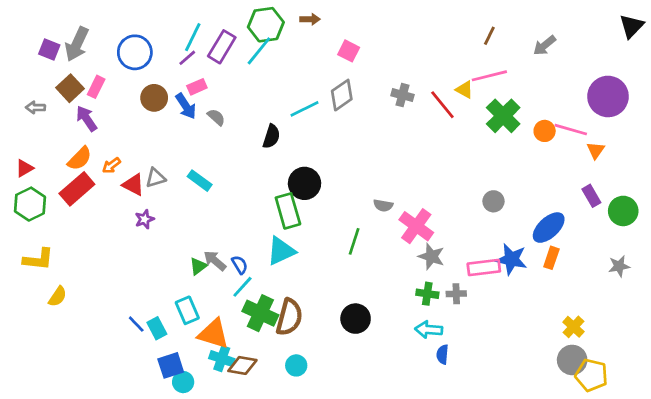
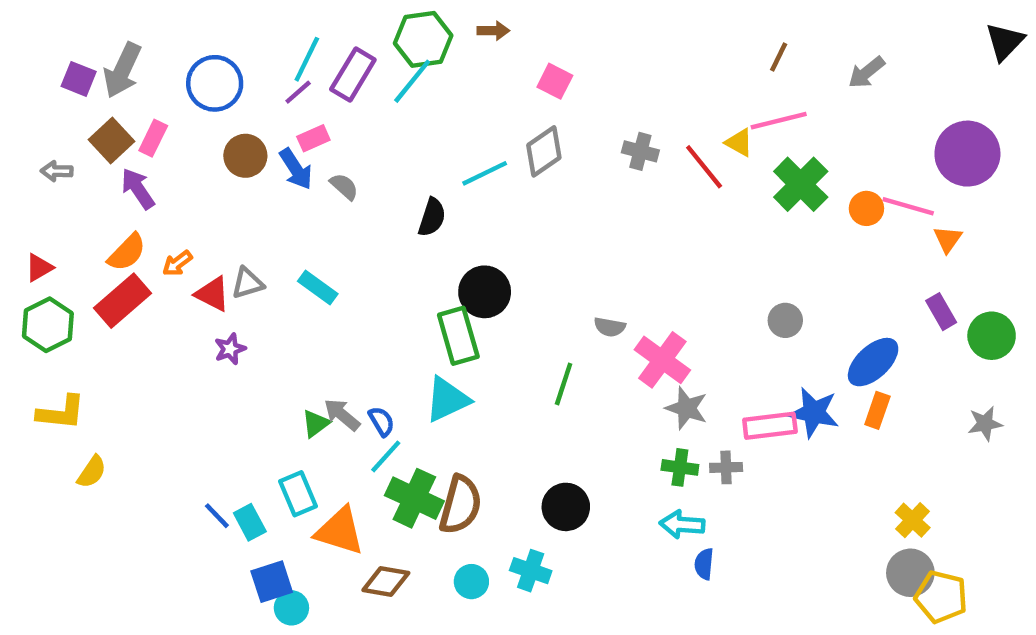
cyan cross: (222, 359) -> (531, 571), moved

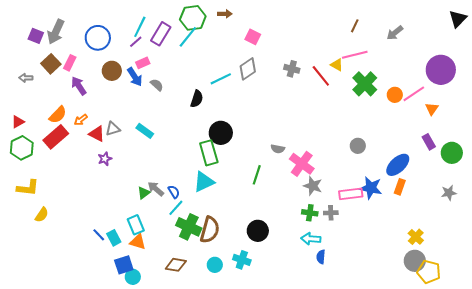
purple arrow: (138, 189) -> (79, 86), moved
pink line: (908, 206) -> (414, 94), turned -50
orange triangle: (340, 531) -> (138, 242), moved, size x0.7

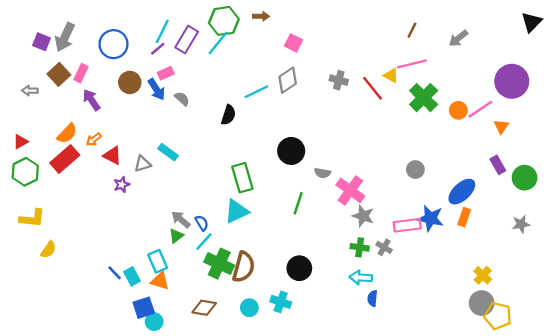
gray triangle: (113, 129) -> (143, 164), moved
black circle: (221, 133) -> (291, 151), moved
green triangle: (144, 193) -> (176, 236), moved
gray cross: (331, 213) -> (384, 247), turned 32

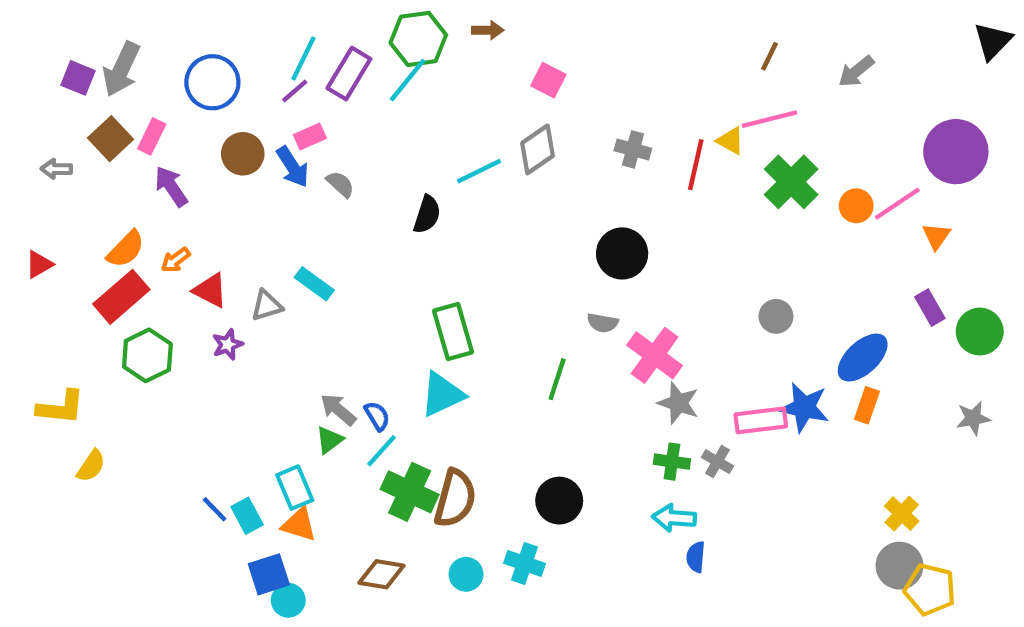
red line: (372, 88) -> (696, 165), turned 52
black circle: (291, 151) -> (622, 253), moved
green hexagon: (25, 172) -> (147, 355), moved

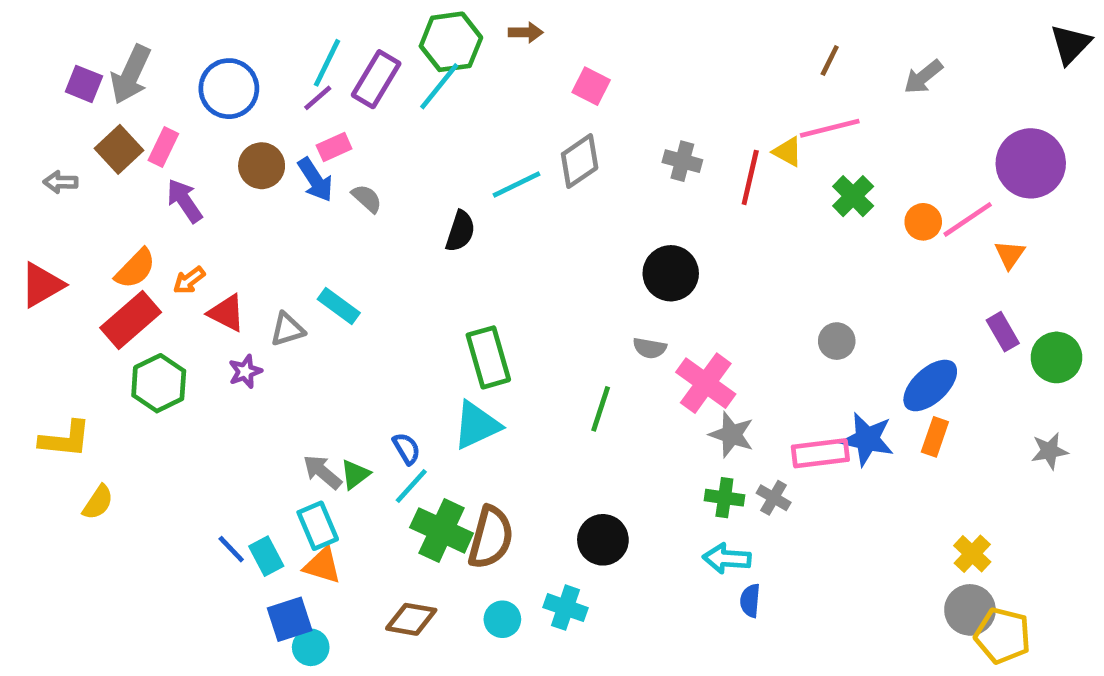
green cross: (791, 182) -> (853, 196), size x0.7
red triangle: (39, 264) -> (42, 285), size x1.5
gray arrow: (338, 410) -> (322, 472), moved

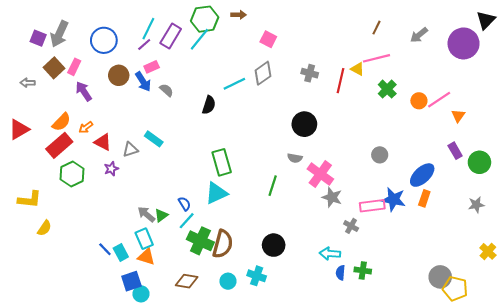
purple circle: (1031, 163) -> (464, 43), moved
green cross: (724, 498) -> (363, 271), moved
yellow cross: (972, 554) -> (488, 251), moved

